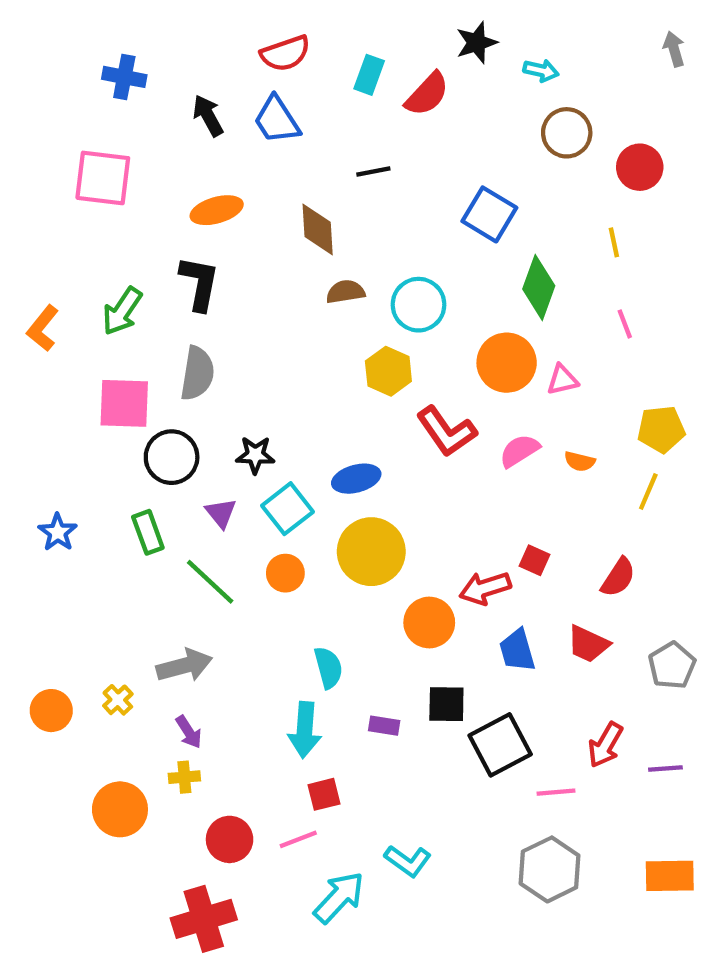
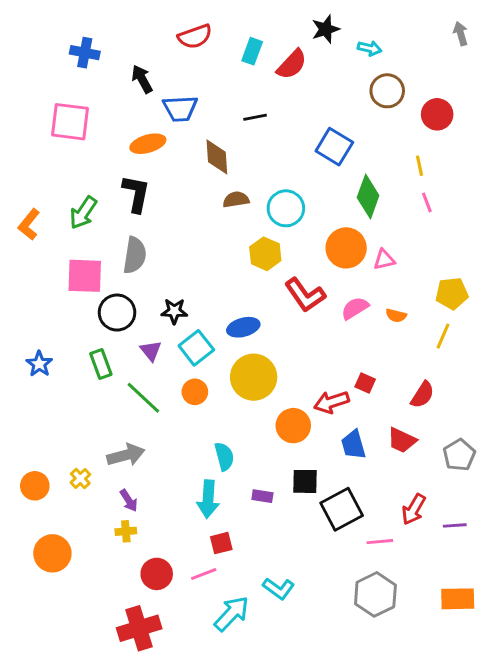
blue trapezoid: (277, 120) -> (180, 108), moved, turned -60
pink line: (625, 324) -> (427, 202), moved
orange circle: (120, 809) -> (52, 553), moved

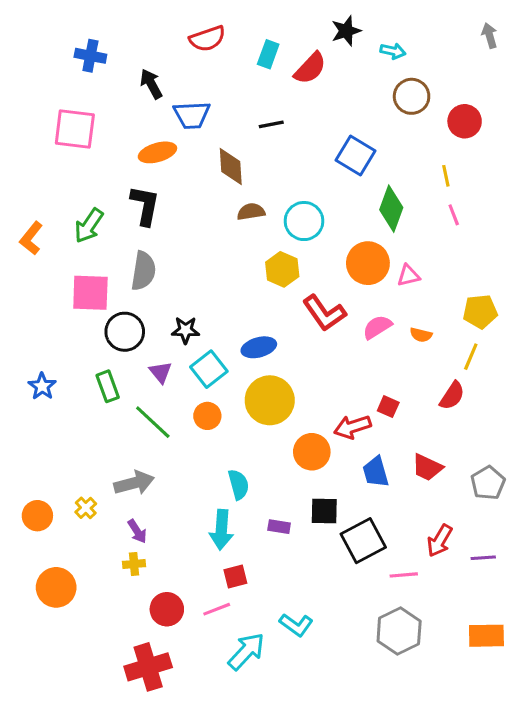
red semicircle: (422, 395) -> (452, 396), moved

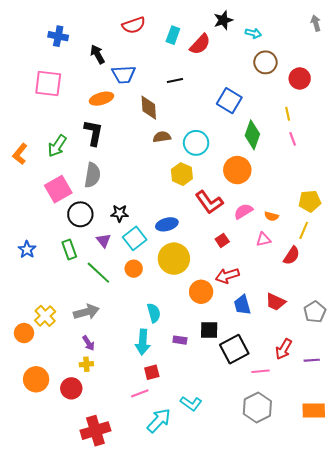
pink triangle: (408, 276) -> (263, 239), moved
pink square: (90, 293) -> (58, 189), turned -32
red square: (388, 407) -> (222, 240), moved, turned 32
yellow cross: (86, 508) -> (45, 316), moved, size x1.5
red circle: (167, 609) -> (71, 388), moved

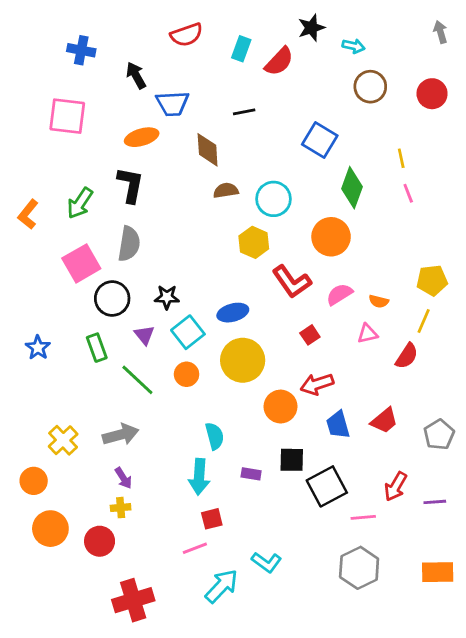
red circle: (300, 78) -> (432, 94), moved
red trapezoid: (276, 302) -> (384, 421), turned -65
orange circle: (24, 333) -> (34, 481), moved

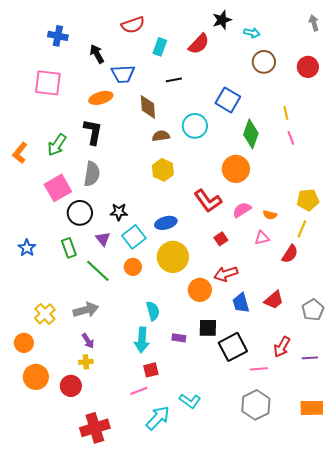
cyan rectangle: (241, 49) -> (160, 47), moved
cyan circle: (274, 199) -> (195, 126), moved
yellow hexagon: (254, 242) -> (163, 170), moved

